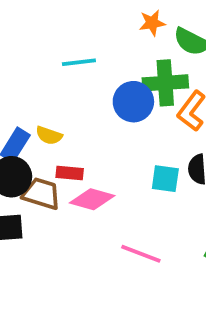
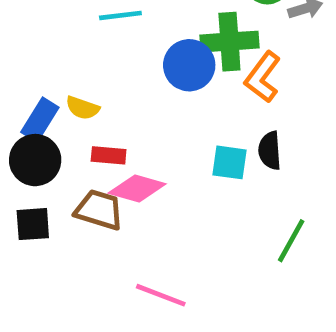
brown trapezoid: (41, 194) -> (99, 210), moved
pink line: (141, 254) -> (161, 295), moved

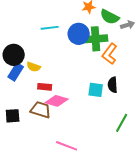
blue circle: (189, 65) -> (79, 34), moved
black circle: (35, 160) -> (14, 55), moved

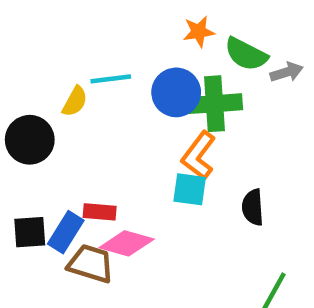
orange L-shape: (110, 54) -> (199, 156), moved
yellow semicircle: (34, 67) -> (75, 101), moved, turned -80
blue rectangle: (16, 72) -> (66, 232), moved
cyan square: (96, 90) -> (190, 189), moved
black square: (13, 116) -> (30, 232), moved

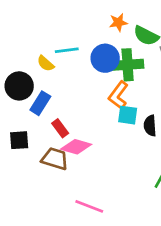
yellow semicircle: (75, 101) -> (46, 63), turned 102
cyan square: (190, 189) -> (128, 115), moved
red rectangle: (100, 212) -> (60, 128), turned 48
blue rectangle: (66, 232) -> (40, 103), moved

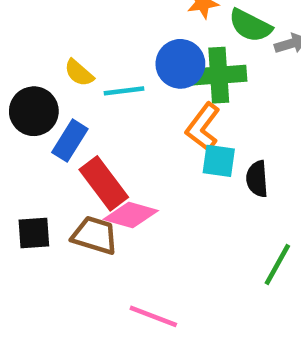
cyan line: (67, 50) -> (124, 91), moved
red rectangle: (60, 128) -> (104, 183), size x1.6
black square: (19, 140) -> (34, 233), moved

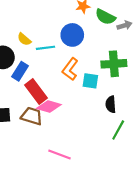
green cross: (219, 75) -> (114, 64), moved
orange L-shape: (203, 127) -> (70, 69), moved
black semicircle: (257, 179) -> (111, 104), moved

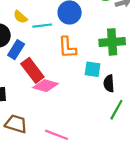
orange L-shape: (70, 69) -> (67, 47), turned -40
cyan square: (90, 81) -> (92, 69), moved
brown trapezoid: (32, 116) -> (16, 124), moved

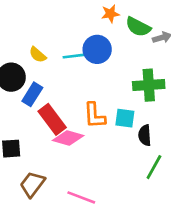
cyan line: (42, 26) -> (75, 56), moved
orange L-shape: (67, 47) -> (94, 115), moved
brown trapezoid: (16, 124) -> (32, 184), turned -70

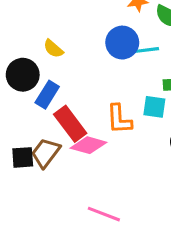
cyan line: (75, 56) -> (145, 50), moved
cyan square: (125, 118) -> (154, 107), moved
brown trapezoid: (32, 184) -> (46, 153), moved

